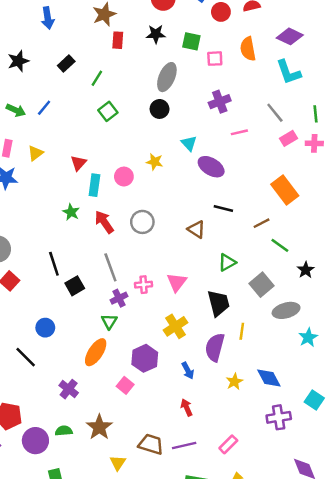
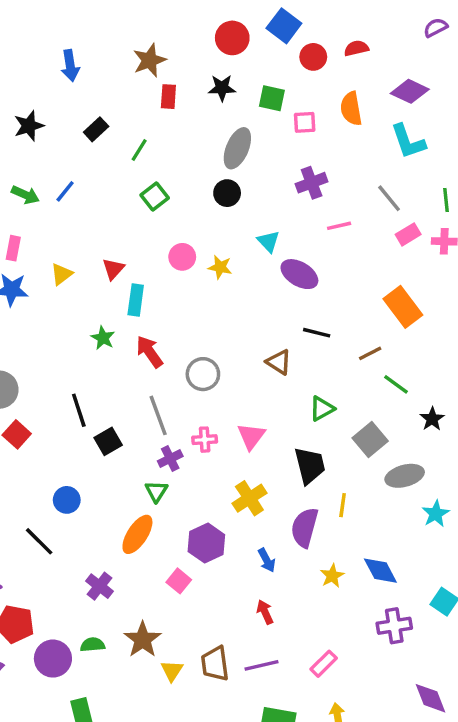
yellow triangle: (35, 153) -> (62, 274), moved
pink circle: (124, 177) -> (182, 257), moved
gray circle: (142, 222) -> (203, 374), moved
brown trapezoid: (151, 444) -> (215, 664), turned -115
yellow triangle: (118, 463) -> (172, 671), moved

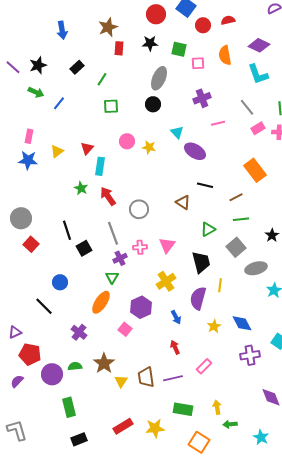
green arrow: (25, 195) -> (36, 92), moved
green square: (155, 197) -> (111, 106), turned 35
green line: (396, 384) -> (241, 219), moved, turned -42
pink rectangle: (324, 664) -> (204, 366), moved

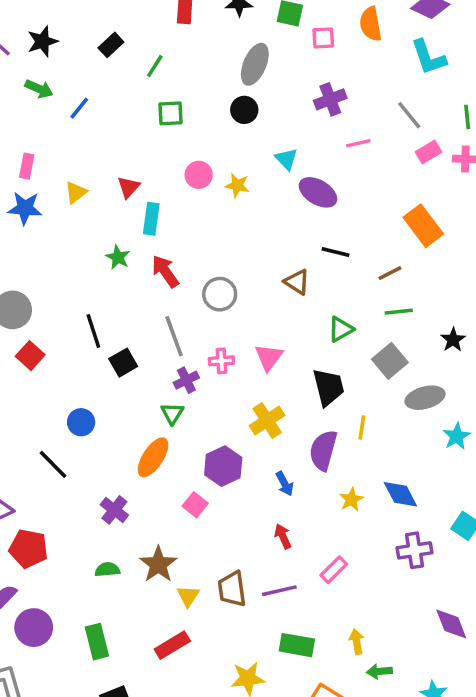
purple circle: (52, 374) -> (34, 628), moved
red rectangle: (123, 426) -> (172, 645), moved

